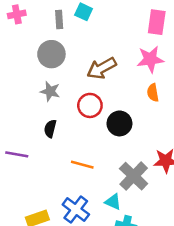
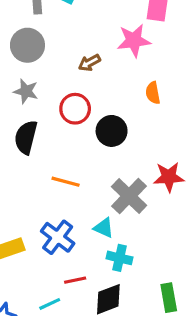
pink star: (150, 59) -> (134, 40), moved
brown arrow: (102, 68) -> (89, 63), size x0.6
black semicircle: (50, 129) -> (26, 137), size x1.5

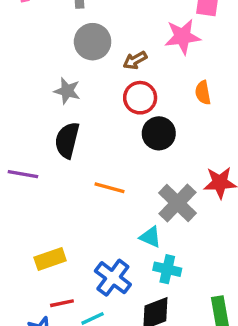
gray circle: (27, 45) -> (93, 42), moved
red circle: (75, 109) -> (140, 98), moved
blue cross: (58, 237) -> (113, 278), moved
red line: (75, 280) -> (62, 303), moved

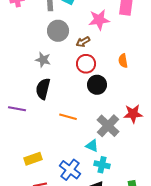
pink star: (183, 37) -> (99, 20), moved

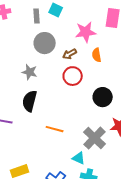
orange semicircle: (123, 61) -> (97, 55), moved
black circle: (97, 85) -> (103, 97), moved

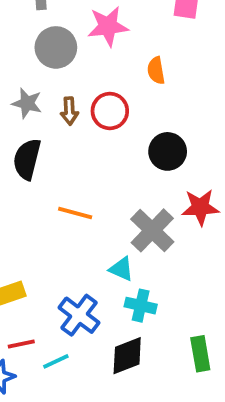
pink star: (86, 32) -> (108, 26), moved
brown arrow: (70, 54) -> (69, 111), moved, turned -64

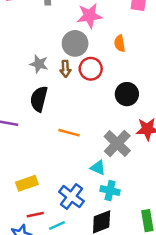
gray circle: (56, 47) -> (75, 43), moved

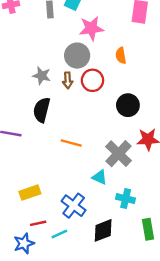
cyan cross: (110, 191) -> (126, 199), moved

